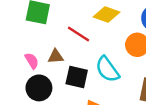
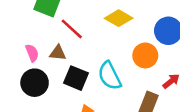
red line: (78, 34) -> (72, 29), moved

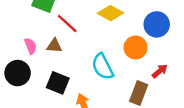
black square: (76, 78) -> (58, 83), moved
black circle: (35, 83) -> (18, 73), moved

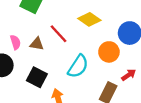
red line: (67, 24) -> (59, 34), moved
cyan semicircle: (103, 67) -> (78, 66), turned -125

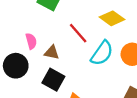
brown triangle: (37, 44) -> (52, 52), moved
cyan semicircle: (78, 66) -> (102, 53), moved

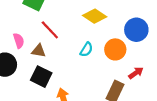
red line: (78, 33) -> (50, 30), moved
cyan semicircle: (102, 53) -> (86, 50), size x0.6

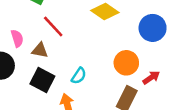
orange circle: (115, 49) -> (126, 63), moved
cyan semicircle: (86, 50) -> (79, 76), moved

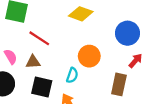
blue circle: (153, 28) -> (128, 33), moved
orange circle: (126, 63) -> (89, 56), moved

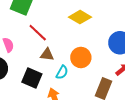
brown triangle: (33, 62) -> (47, 54), moved

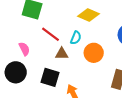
cyan semicircle: (62, 72) -> (76, 38), moved

